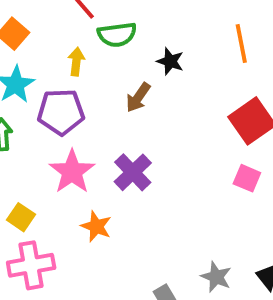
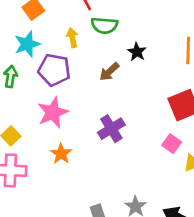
yellow arrow: (76, 62) -> (72, 38), turned -30
purple cross: (133, 172) -> (111, 129), moved

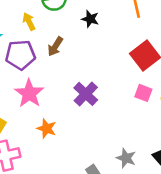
brown arrow: (109, 72) -> (55, 46), moved

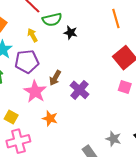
black star: (90, 19) -> (71, 33), moved
brown arrow: (55, 46) -> (55, 78), moved

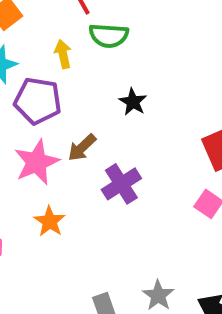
black star: (71, 33) -> (133, 102), moved

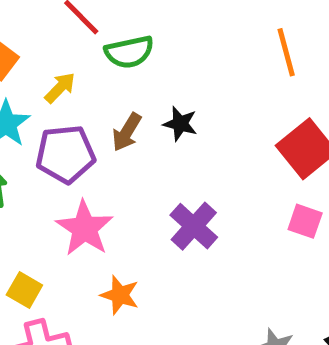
yellow arrow: (63, 54) -> (60, 88), moved, turned 72
brown arrow: (82, 148) -> (127, 132), moved

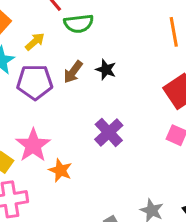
pink star: (85, 228) -> (33, 145), moved

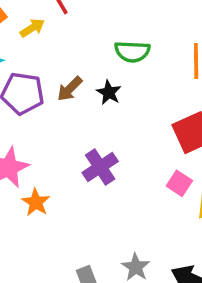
green semicircle: (79, 23) -> (132, 52), moved
yellow arrow: (35, 42) -> (32, 28), moved

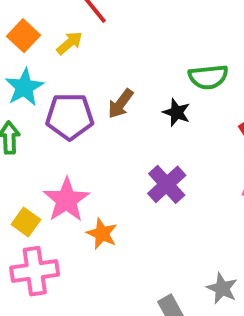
green semicircle: (132, 52) -> (208, 77), moved
black star: (109, 92) -> (177, 112), moved

